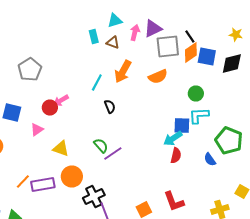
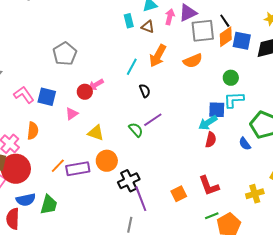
purple line: (113, 154) -> (153, 120), moved

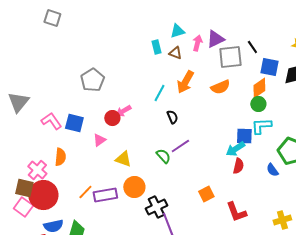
orange diamond: (226, 37) -> (259, 88), moved
orange square: (179, 194) -> (206, 194), moved

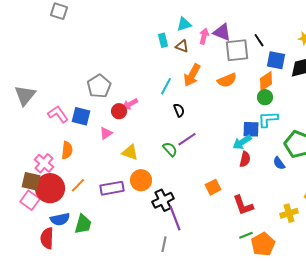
purple triangle: (215, 39) -> (222, 32), turned 48
gray pentagon: (92, 80) -> (99, 86), moved
orange line: (85, 192) -> (78, 185), moved

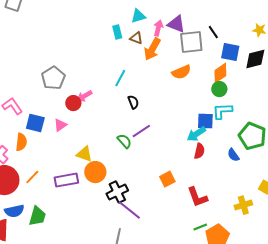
orange arrow: (192, 75) -> (152, 49), moved
blue square: (81, 116) -> (35, 123), moved
yellow triangle: (130, 152) -> (84, 154), moved
purple line: (175, 218) -> (129, 210), turned -30

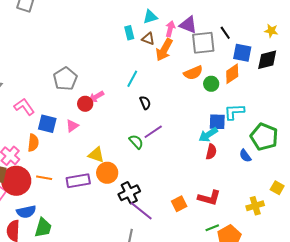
green circle: (219, 89) -> (211, 84), moved
orange line: (32, 177) -> (44, 178), turned 56
orange square: (167, 179) -> (179, 204), moved
red L-shape: (197, 197) -> (209, 198), turned -55
green trapezoid: (37, 216) -> (43, 228), moved

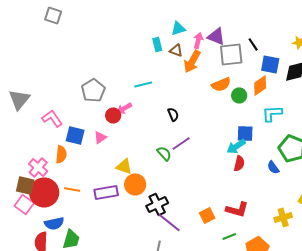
cyan line: (132, 79) -> (143, 84), moved, turned 48
cyan L-shape: (234, 112) -> (272, 113), moved
green line: (212, 228) -> (229, 236), moved

